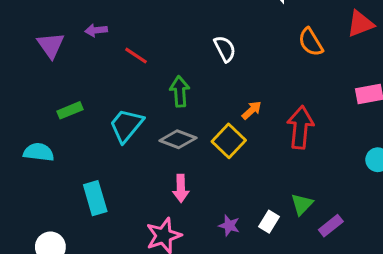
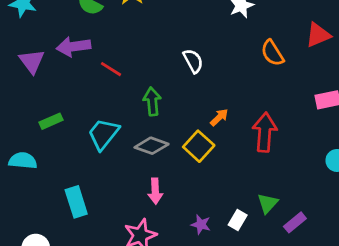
purple arrow: (96, 30) -> (73, 47), size x1.6

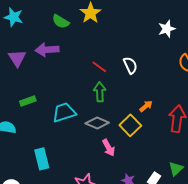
red line: (111, 69) -> (99, 67), moved
cyan trapezoid: (103, 134) -> (64, 112), turned 30
pink arrow: (155, 191) -> (109, 148), moved, turned -30

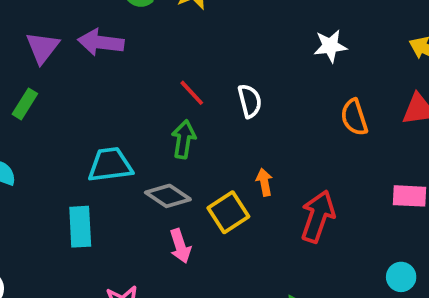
green rectangle: (28, 101) -> (25, 104), moved, turned -49
orange arrow: (146, 106) -> (264, 182), turned -72
cyan rectangle: (42, 159) -> (80, 227), moved

